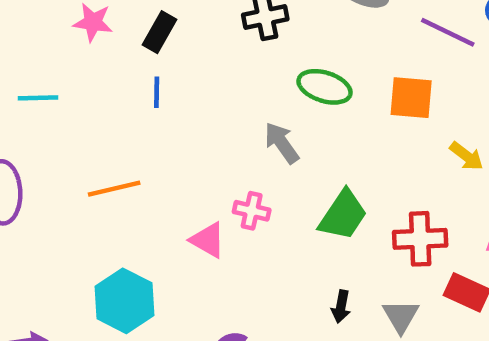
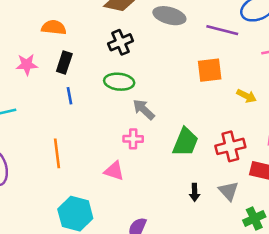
green ellipse: (325, 87) -> (119, 82), moved
orange line: (114, 189) -> (57, 153), turned -72
pink cross: (252, 211) -> (133, 139), moved

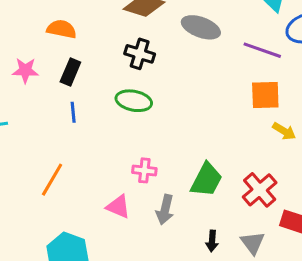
black cross: (121, 42) -> (140, 54), turned 35
orange square: (210, 70) -> (265, 95), moved
gray arrow: (144, 109) -> (165, 210), moved, turned -125
red cross: (230, 146) -> (260, 190), turned -32
orange line: (57, 153) -> (52, 180), turned 32

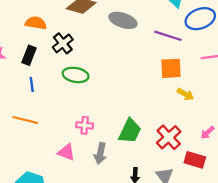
orange semicircle: (62, 29) -> (36, 23), moved
black cross: (140, 54) -> (63, 43), moved, turned 36
orange line: (52, 180) -> (25, 120), moved, turned 75

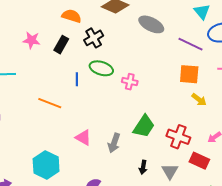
blue line: (32, 84) -> (77, 79), moved
pink cross: (85, 125) -> (130, 82), moved
red cross: (169, 137) -> (178, 137), turned -35

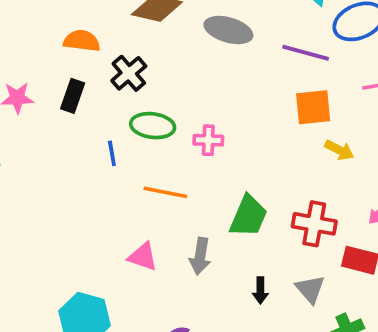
orange line: (50, 103) -> (165, 192), moved

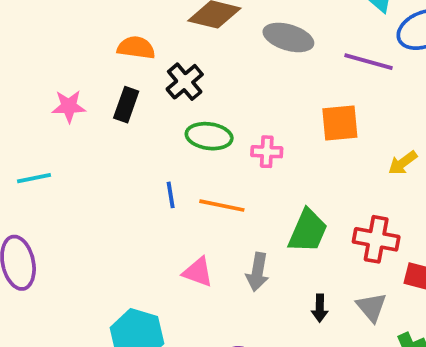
orange square: (313, 107) -> (340, 123), moved
yellow arrow: (339, 150) -> (403, 163), turned 116
blue line: (112, 153) -> (171, 195), moved

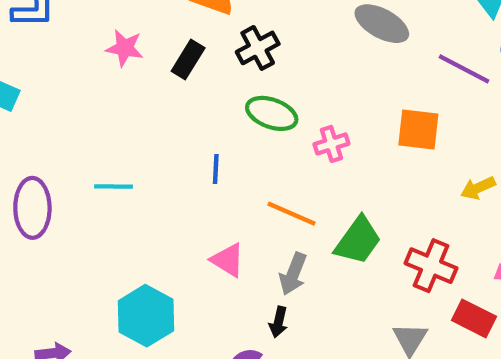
pink cross: (267, 152) -> (331, 144), turned -32
cyan line: (34, 178) -> (113, 186), moved
orange line: (222, 206) -> (291, 214), moved
black arrow: (320, 308) -> (278, 322), moved

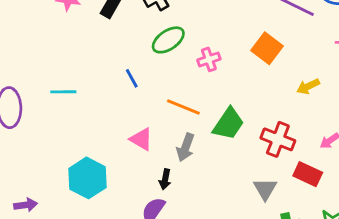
green ellipse: (272, 113) -> (168, 40), turned -52
orange square: (418, 130) -> (267, 48), turned 32
blue line: (216, 169) -> (132, 78), turned -30
black arrow: (278, 322) -> (165, 179), moved

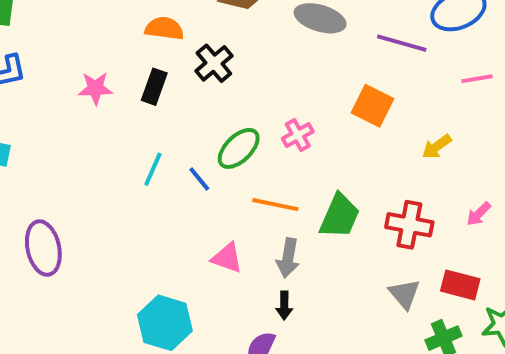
green ellipse: (168, 40) -> (239, 148), moved
cyan line: (63, 92) -> (153, 169), moved, turned -55
red rectangle: (308, 174) -> (460, 285), moved
black arrow: (165, 179) -> (284, 306), moved

